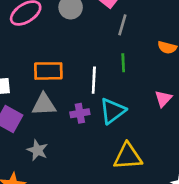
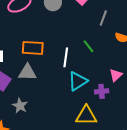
gray line: (122, 25) -> (103, 18), moved
green line: (123, 63) -> (88, 46), turned -40
purple cross: (80, 113) -> (102, 91), moved

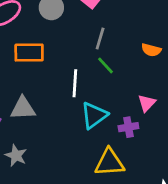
gray line: (103, 18) -> (100, 38), moved
orange rectangle: (33, 48) -> (29, 53), moved

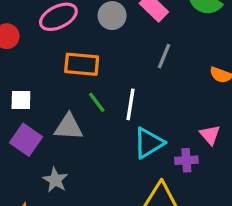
green line: (105, 65) -> (97, 102), moved
pink triangle: (147, 103) -> (210, 135), turned -30

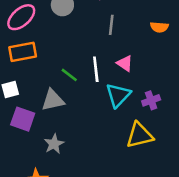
orange rectangle: (82, 64) -> (23, 52), moved
pink triangle: (210, 135) -> (125, 63), moved
gray star: (55, 180) -> (54, 144), turned 30

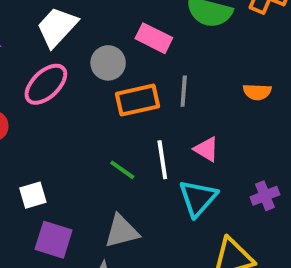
orange rectangle: (23, 52) -> (137, 100), moved
gray triangle: (53, 100) -> (122, 231), moved
purple cross: (151, 100) -> (265, 196), moved

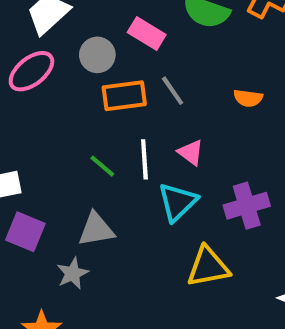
gray line: (184, 91) -> (173, 91), turned -44
purple cross: (265, 196) -> (247, 206), size x1.5

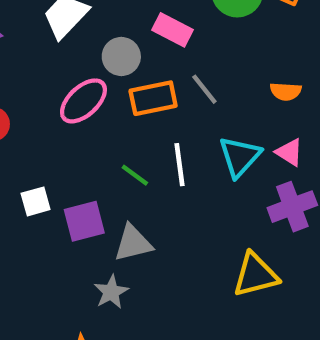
pink ellipse: (31, 71) -> (83, 101), moved
pink triangle: (191, 152) -> (289, 152), moved
cyan triangle: (178, 202) -> (240, 157), moved
purple square: (25, 232) -> (84, 221), moved, turned -33

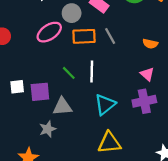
cyan triangle: (240, 157) -> (105, 104), moved
white square: (36, 201) -> (17, 87), moved
yellow triangle: (255, 275) -> (109, 143), moved

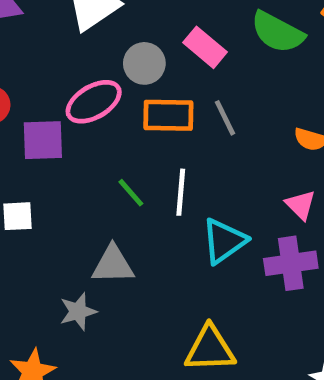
purple square: (40, 92) -> (43, 140), moved
cyan triangle: (105, 104) -> (224, 241), moved

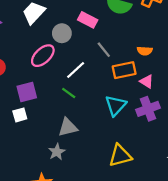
orange rectangle: (168, 115) -> (124, 70), moved
purple square: (43, 140) -> (27, 92), moved
white line: (181, 192) -> (76, 70), moved, turned 55

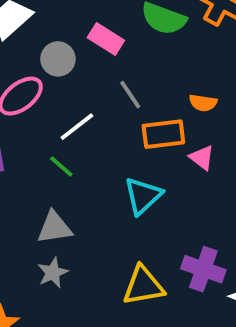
purple cross: (148, 109) -> (203, 269), moved, turned 35
gray star: (57, 152) -> (53, 273), moved

